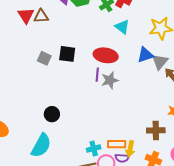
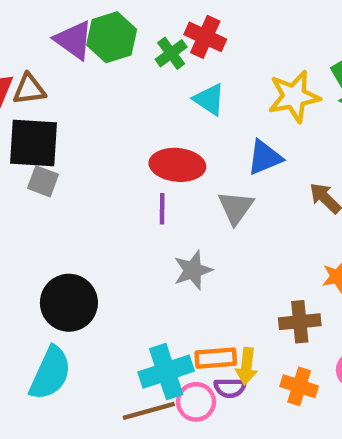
black square: (67, 54) -> (34, 143), moved, size x1.4
gray triangle: (160, 62) -> (236, 208), moved
gray star: (110, 80) -> (193, 270), moved
black circle: (52, 114) -> (69, 303), size x1.6
cyan cross: (94, 149) -> (166, 372), size x1.6

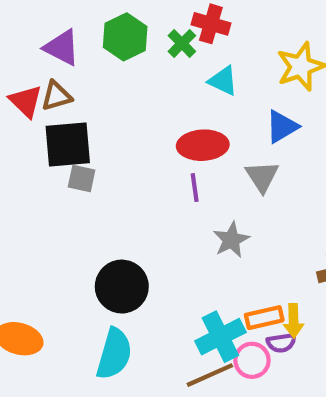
purple triangle: (74, 40) -> (62, 48), moved

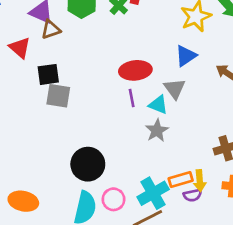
cyan triangle: (223, 81) -> (158, 105), moved
brown triangle: (56, 96) -> (51, 29), moved
black square: (68, 145) -> (48, 74), size x0.7
gray square: (82, 178) -> (58, 96), size x1.4
pink circle: (252, 360) -> (113, 199), moved

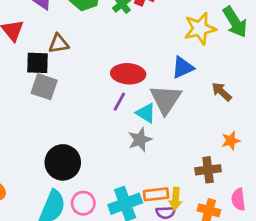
brown triangle: (51, 29) -> (59, 44), moved
gray triangle: (175, 89) -> (166, 99), size x1.4
purple line: (132, 98) -> (119, 102), turned 30

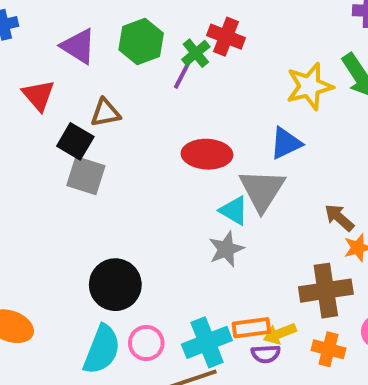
black square: (37, 63) -> (75, 141), turned 30
brown arrow: (222, 92) -> (339, 218), moved
purple line: (119, 102) -> (182, 76), moved
brown cross: (208, 170) -> (326, 291), size x1.4
yellow arrow: (176, 199) -> (280, 334), turned 65

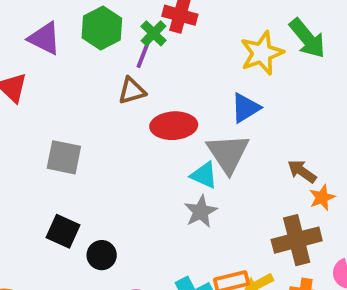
brown triangle: (105, 113) -> (132, 91), moved
black square: (75, 141) -> (63, 231), moved
black circle: (115, 285) -> (102, 255), size x0.6

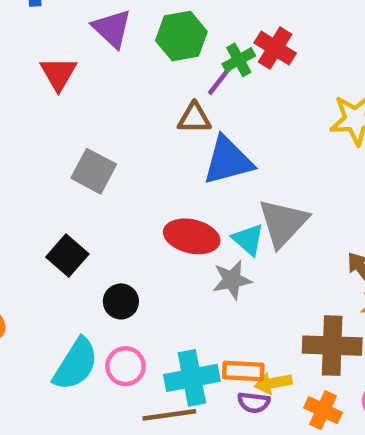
blue triangle: (245, 108) -> (228, 161), moved, size x1.4
red ellipse: (174, 126) -> (192, 236), moved
black circle: (102, 255) -> (121, 301), moved

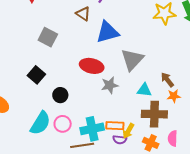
brown triangle: (194, 118) -> (83, 14), moved, turned 35
cyan triangle: (248, 239) -> (144, 90), moved, turned -35
yellow arrow: (273, 383) -> (128, 131), turned -49

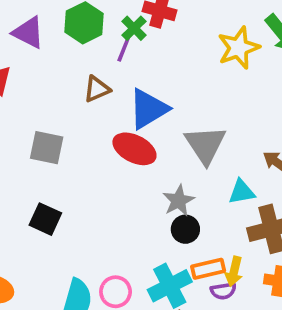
brown triangle: (83, 14) -> (97, 89), turned -42
red ellipse: (92, 66) -> (134, 149), moved, turned 30
black circle: (60, 95) -> (185, 229), moved

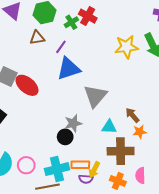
purple line: (124, 50) -> (61, 47), moved
brown triangle: (97, 89) -> (37, 38), moved
red ellipse: (134, 149) -> (27, 85), moved
black circle: (185, 229) -> (65, 137), moved

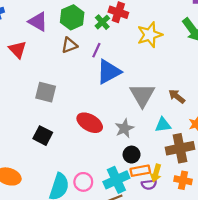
yellow star: (126, 47) -> (150, 35), moved
red ellipse: (27, 85) -> (90, 123), moved
brown arrow: (132, 115) -> (177, 96), moved
black circle: (65, 137) -> (132, 155), moved

